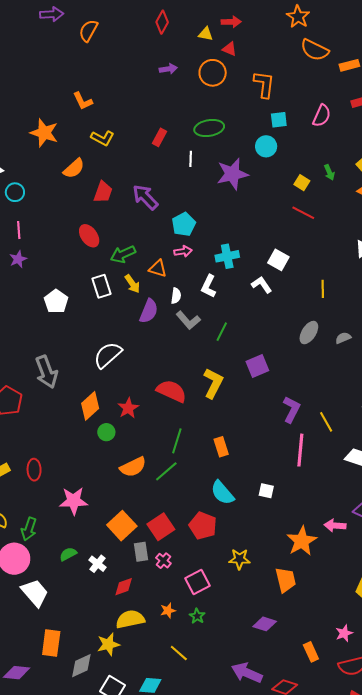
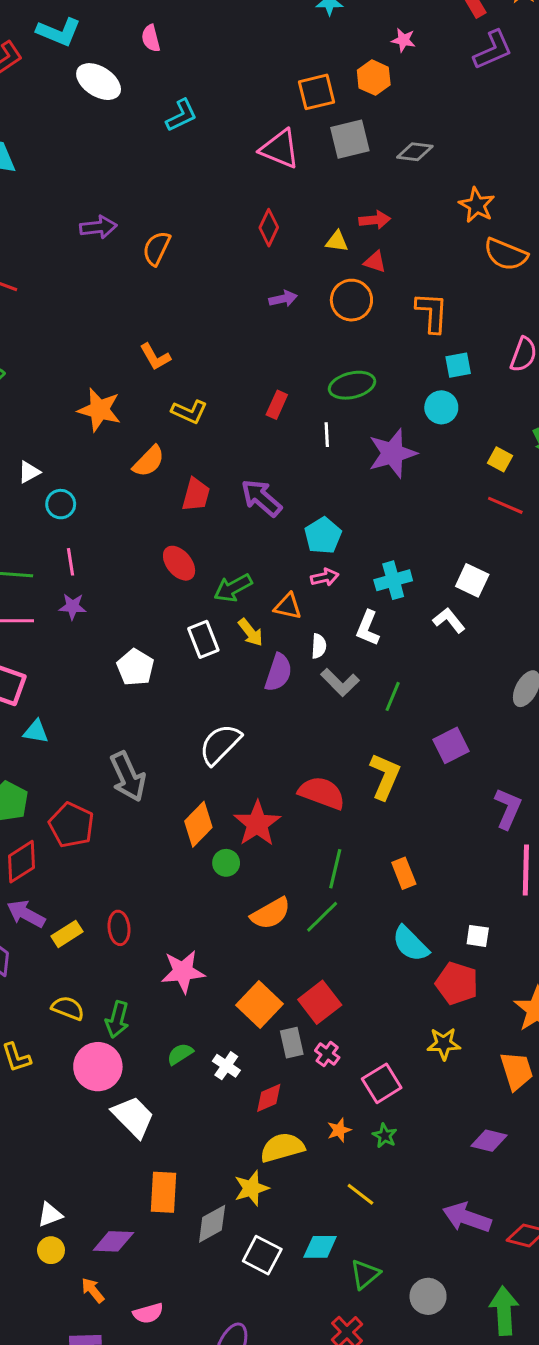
purple star: (18, 259) -> (73, 606), turned 30
red star: (128, 408) -> (257, 824), size x1.4
red pentagon: (203, 526) -> (457, 983), moved

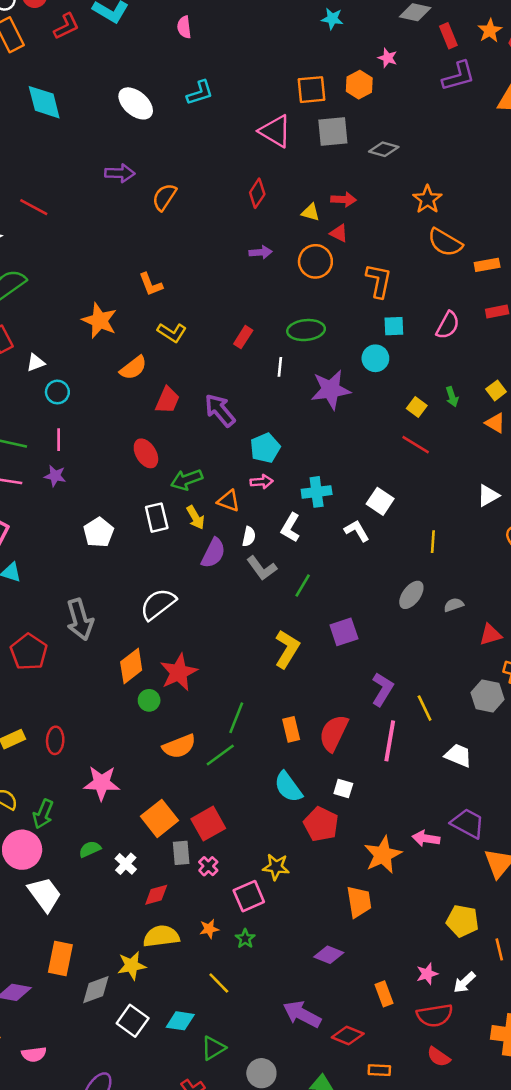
white ellipse: (99, 82) -> (136, 103), moved
red semicircle: (322, 793) -> (334, 733), moved, turned -93
yellow star: (444, 1044) -> (276, 867), moved

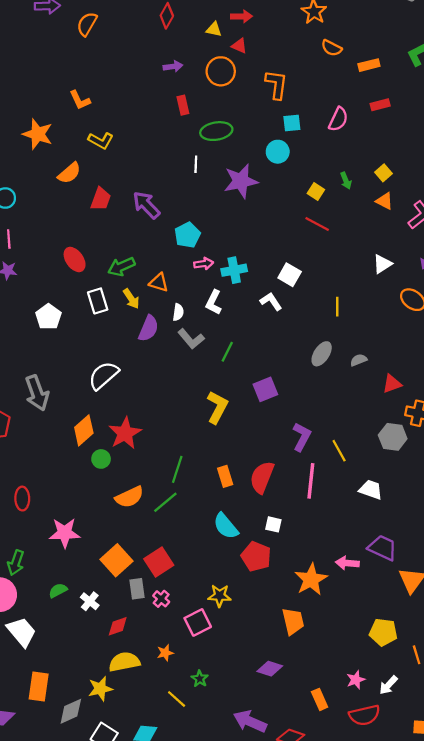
orange semicircle: (445, 242) -> (331, 48), size x0.7
red rectangle: (243, 337) -> (183, 105), moved, turned -42
red ellipse: (146, 453) -> (75, 259), moved
pink arrow: (262, 482) -> (204, 264), moved
green star: (245, 939) -> (200, 679), moved

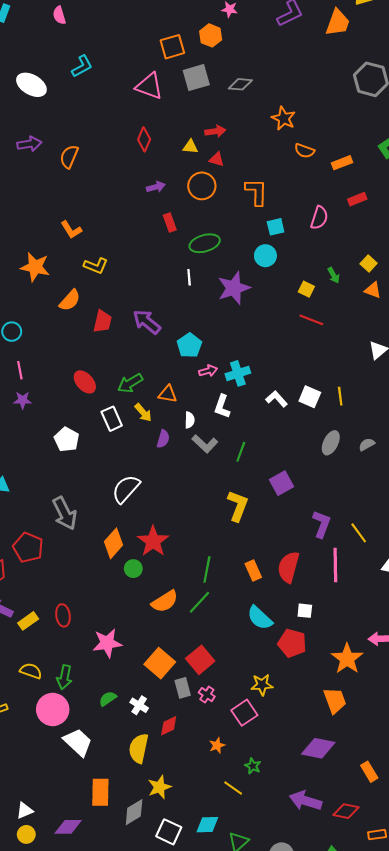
white square: (290, 275) -> (310, 397), moved
purple semicircle: (148, 328) -> (163, 439), size x0.7
yellow semicircle: (124, 662) -> (139, 748), moved, turned -60
purple diamond: (270, 669) -> (318, 748), size x1.4

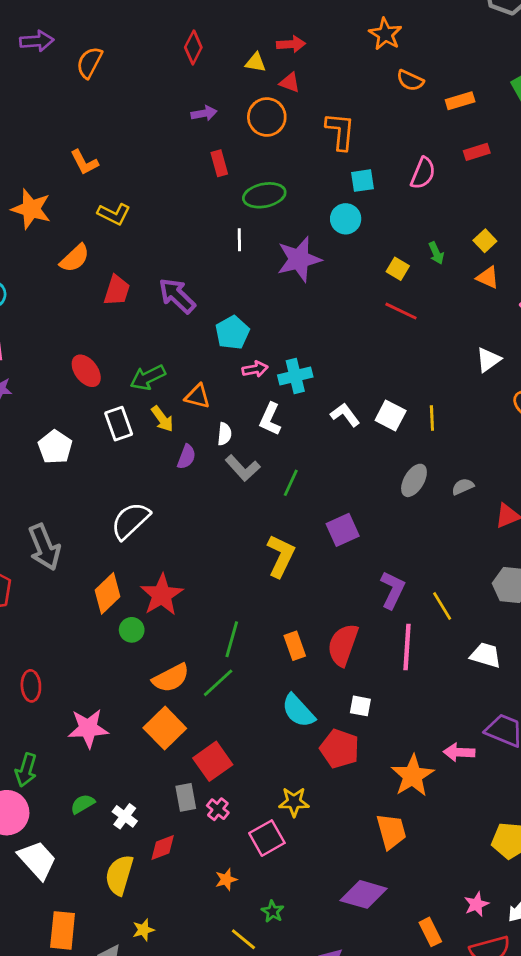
orange square: (160, 663) -> (165, 728), moved
yellow star: (159, 787) -> (143, 930), size x0.7

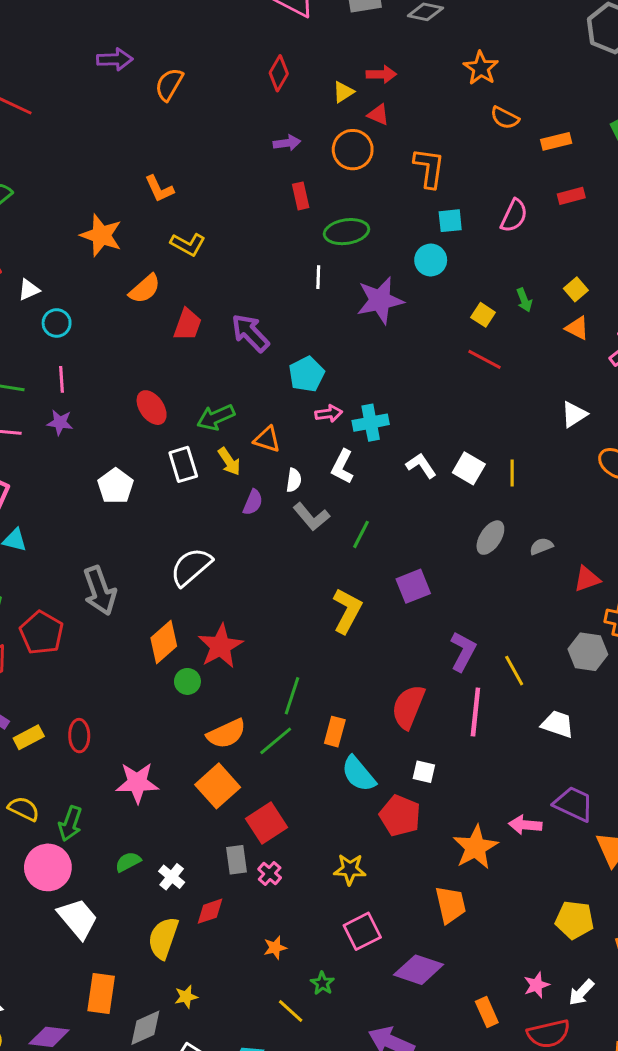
yellow triangle: (256, 63) -> (343, 92), turned -45
orange rectangle: (295, 646) -> (335, 732), moved, turned 32
pink square: (267, 838) -> (362, 931), moved

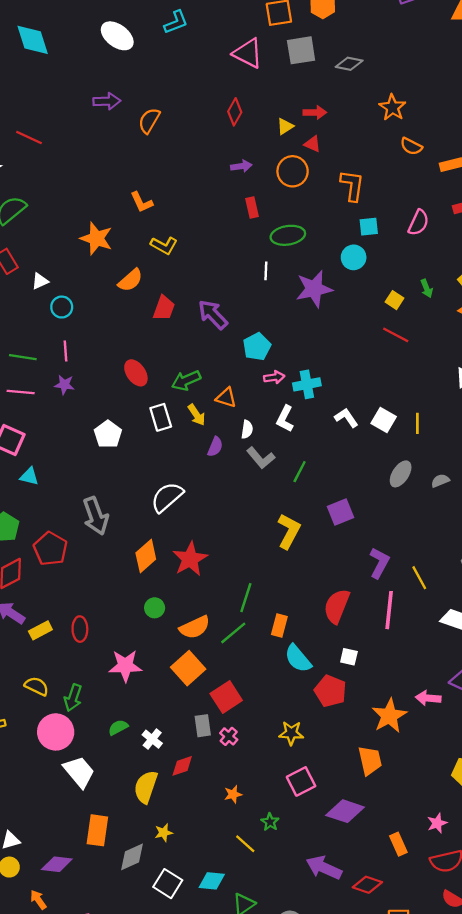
green circle: (187, 681) -> (155, 608), moved

